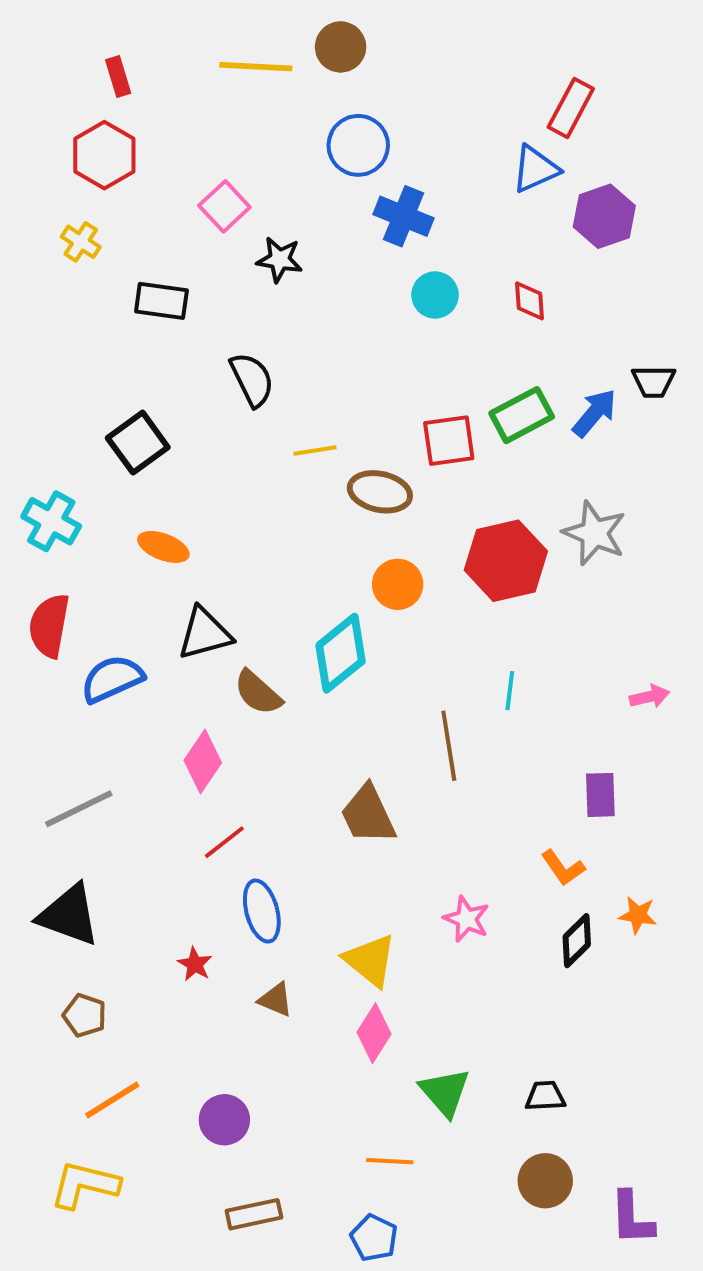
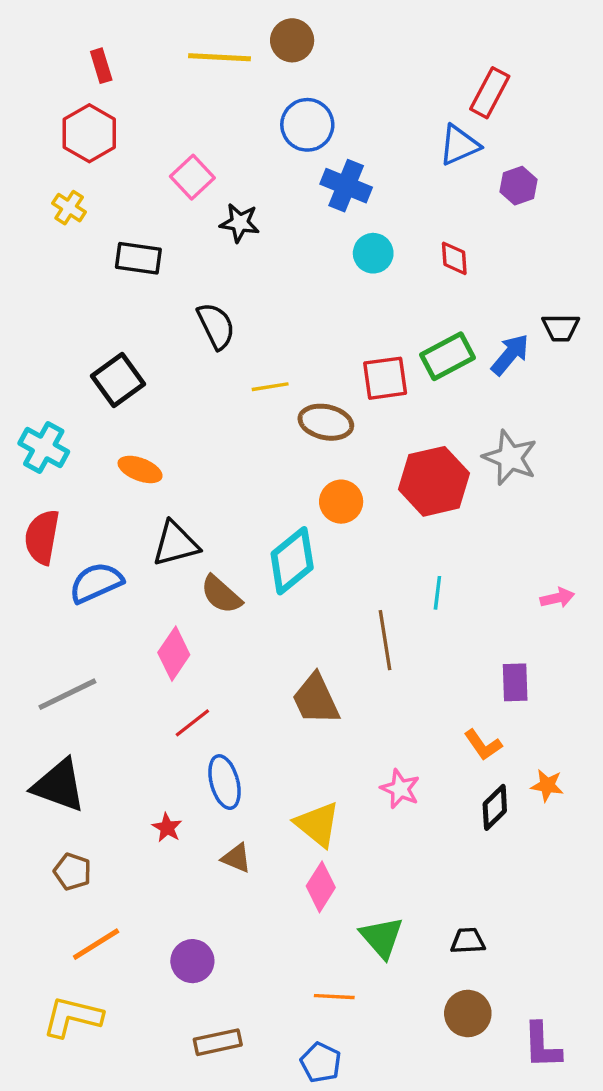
purple hexagon: (604, 216) -> (518, 186), size x0.7

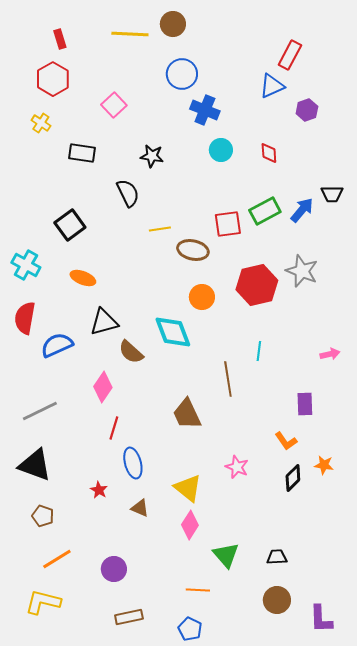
black star: (240, 223) -> (152, 156), moved
cyan diamond: (292, 561) -> (173, 332), turned -72
red line: (192, 723) -> (114, 428), turned -35

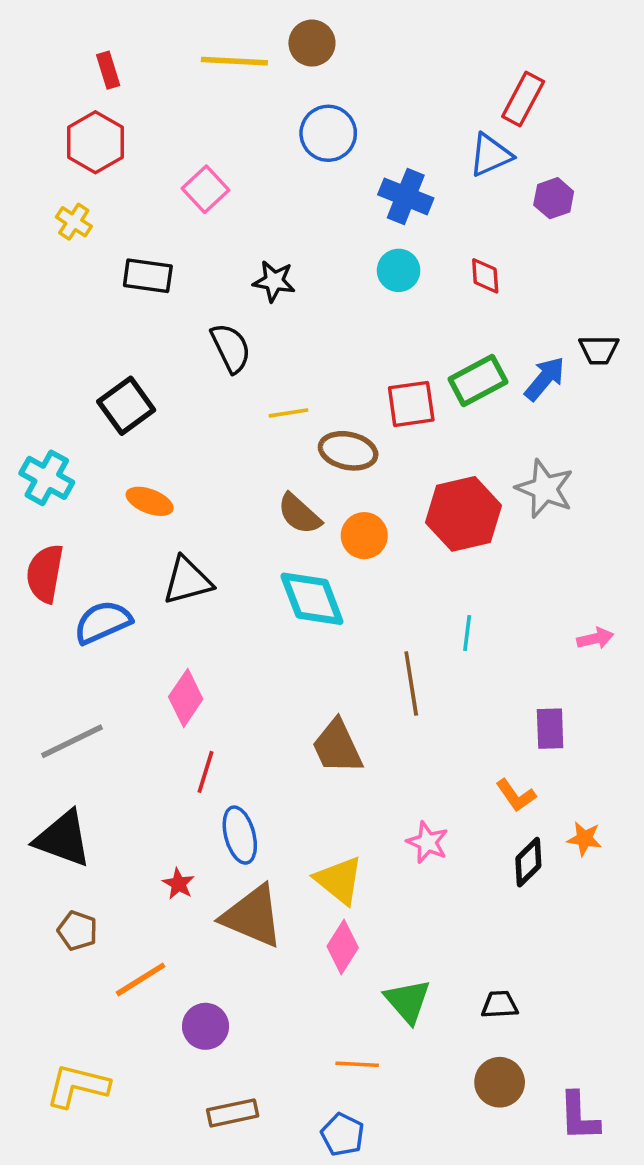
blue cross: (205, 110) -> (406, 196), moved
brown semicircle: (131, 352) -> (299, 514), moved
brown triangle: (140, 508) -> (252, 916), size x2.0
orange line: (57, 559) -> (141, 979), moved

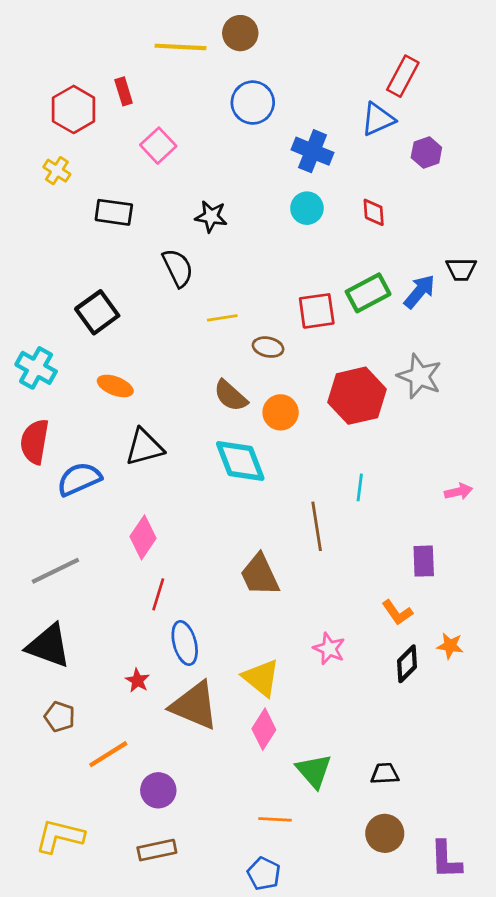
red rectangle: (108, 70) -> (124, 91), moved
brown ellipse: (348, 451) -> (268, 347), size x0.7
brown rectangle: (233, 1113) -> (157, 850), moved

